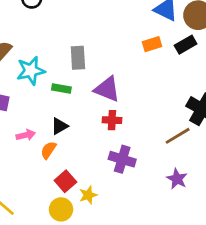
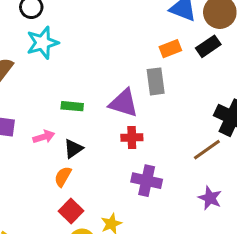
gray rectangle: (78, 58) -> (156, 81), moved
cyan star: (31, 71) -> (43, 43), moved
pink arrow: (26, 135) -> (44, 137), moved
red square: (65, 181) -> (71, 211), moved

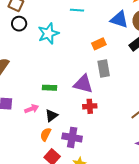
cyan star: (43, 43) -> (48, 33), moved
orange rectangle: (170, 49) -> (99, 44), moved
purple cross: (147, 181) -> (72, 137), moved

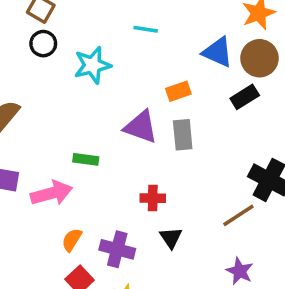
purple triangle: (83, 84) -> (141, 127), moved
pink arrow: (32, 109) -> (52, 193), size x1.6
black triangle: (52, 116) -> (171, 238), moved, turned -32

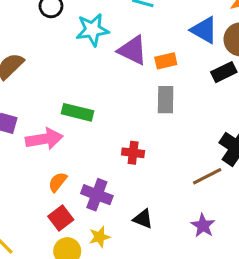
purple triangle: (141, 127) -> (133, 50), moved
green rectangle: (86, 159) -> (78, 112), size x1.4
black triangle: (171, 238) -> (143, 219), moved, turned -40

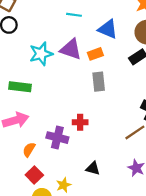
cyan star: (92, 30) -> (41, 54), moved
blue triangle: (204, 30) -> (108, 29), moved
green rectangle: (78, 112) -> (20, 87), moved
purple cross: (97, 195) -> (57, 138), moved

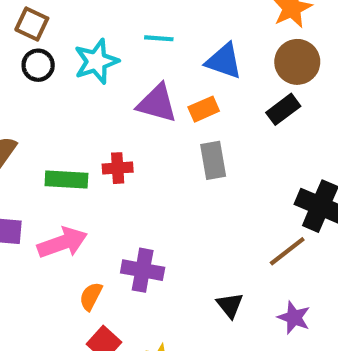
cyan star: (41, 54) -> (96, 61), moved
red cross: (80, 122) -> (118, 168), moved
black triangle: (93, 168) -> (230, 305), moved, turned 40

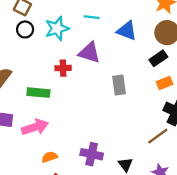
orange rectangle: (204, 109) -> (165, 83), moved
red cross: (118, 168) -> (63, 68), moved
purple cross: (143, 270) -> (92, 154), moved
orange semicircle: (91, 296) -> (50, 157), turned 42

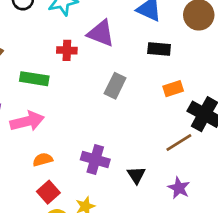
black rectangle: (158, 58) -> (159, 49), moved, turned 36
orange rectangle: (165, 83) -> (173, 89), moved
gray rectangle: (119, 85) -> (115, 86), moved, turned 30

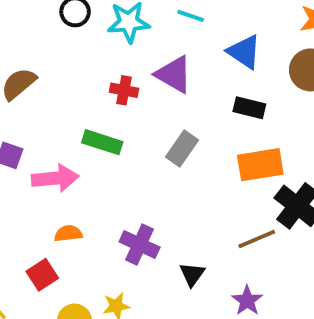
green rectangle: (34, 79) -> (102, 142), moved
orange rectangle: (173, 89) -> (260, 165), size x1.6
red square: (48, 192) -> (42, 275), moved

